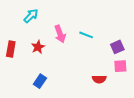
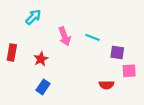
red star: (38, 47) -> (41, 59), moved
purple square: (117, 47) -> (117, 52), moved, turned 32

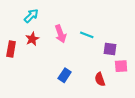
red star: (41, 59) -> (32, 39), moved
red semicircle: (107, 85) -> (100, 79), turned 72
blue rectangle: (43, 87) -> (65, 75), moved

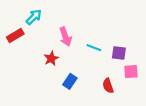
cyan line: (87, 35) -> (94, 48), moved
red star: (32, 39) -> (51, 58), moved
red rectangle: (11, 49) -> (15, 36), moved, turned 49

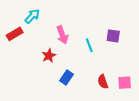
cyan line: (94, 48) -> (89, 45), turned 48
purple square: (119, 53) -> (113, 36), moved
pink square: (131, 72) -> (125, 83), moved

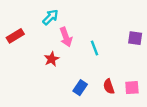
cyan arrow: (32, 16) -> (50, 17), moved
purple square: (113, 36) -> (135, 38), moved
blue rectangle: (66, 78) -> (80, 88), moved

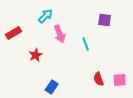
purple square: (135, 38) -> (105, 20), moved
red star: (52, 59) -> (36, 55), moved
blue rectangle: (80, 88) -> (52, 87), moved

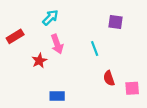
pink arrow: (60, 34) -> (57, 44), moved
red semicircle: (99, 79) -> (109, 78), moved
blue rectangle: (52, 87) -> (57, 96), turned 56

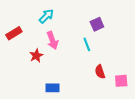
purple square: (116, 22) -> (97, 24), moved, turned -32

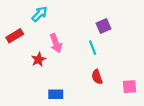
cyan arrow: (46, 16) -> (40, 14), moved
red semicircle: (100, 72) -> (97, 77), moved

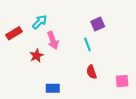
cyan arrow: (40, 14) -> (40, 22), moved

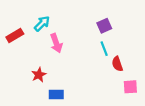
cyan line: (87, 44) -> (104, 49), moved
red star: (36, 56) -> (39, 75), moved
red semicircle: (92, 72) -> (117, 64), moved

